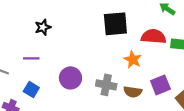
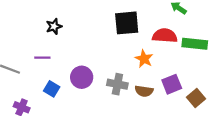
blue square: (31, 90) -> (52, 89), moved

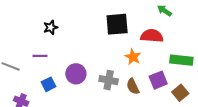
green rectangle: (195, 44) -> (181, 60), moved
blue square: (52, 89) -> (49, 84), turned 32
brown semicircle: (144, 91) -> (133, 86), turned 56

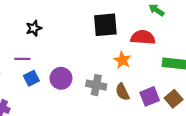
purple square: (158, 80) -> (150, 96), moved
blue square: (49, 84) -> (31, 78), moved

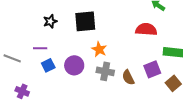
black square: (105, 25) -> (85, 21), moved
orange star: (122, 60) -> (99, 49), moved
purple square: (150, 96) -> (152, 69), moved

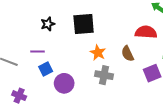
purple circle: (74, 65) -> (64, 83), moved
brown semicircle: (128, 77) -> (128, 54), moved

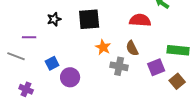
red semicircle: (146, 32) -> (140, 20), moved
purple line: (38, 52) -> (29, 37), moved
gray cross: (104, 75) -> (119, 66), moved

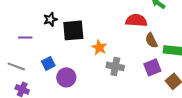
black square: (89, 19) -> (73, 30), moved
brown semicircle: (132, 48) -> (151, 40), moved
gray line: (16, 56) -> (16, 66), moved

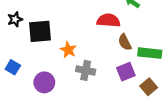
blue square: (48, 63) -> (13, 67), turned -32
purple circle: (66, 77) -> (44, 82), moved

